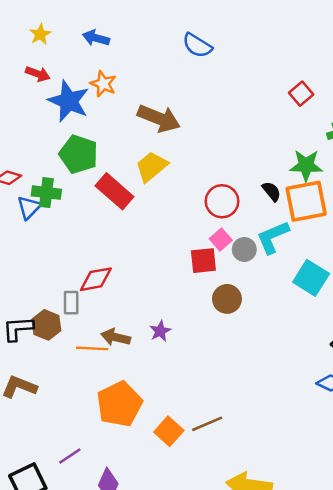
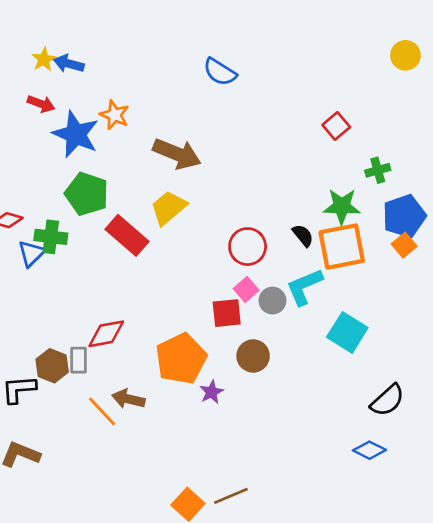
blue arrow: (96, 38) -> (69, 64), moved
brown hexagon: (46, 325) -> (52, 366), moved
purple star: (160, 331) -> (211, 392), moved
orange line: (92, 348) -> (102, 411), turned 44
orange pentagon: (119, 404) -> (181, 359), moved

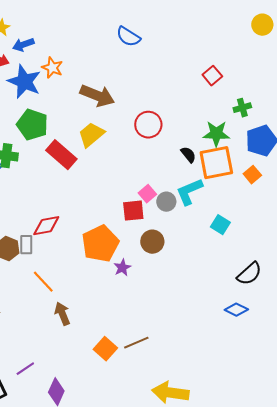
blue arrow: (69, 64) -> (23, 45), moved, turned -35
orange square: (404, 245) -> (252, 175), moved
red circle: (248, 247) -> (148, 125), moved
cyan square: (347, 332) -> (220, 225), size x0.7
brown arrow: (128, 399) -> (62, 314), moved, turned 55

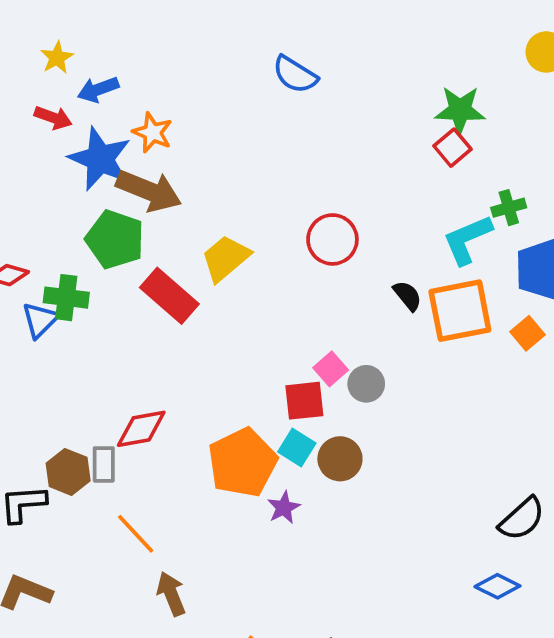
brown arrow: (97, 96) -> (149, 191), moved
green star: (216, 134) -> (460, 110), moved
cyan L-shape: (189, 192) -> (467, 239), moved
cyan square: (220, 225) -> (297, 448), moved

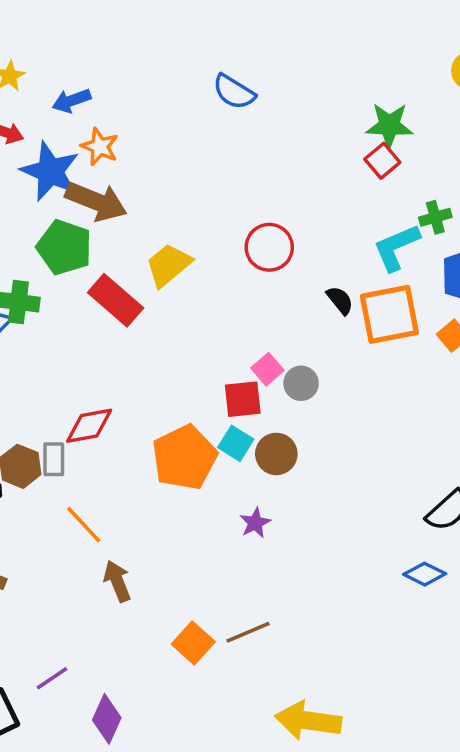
blue arrow: (98, 89) -> (71, 101), moved
purple star: (284, 508) -> (255, 523), moved

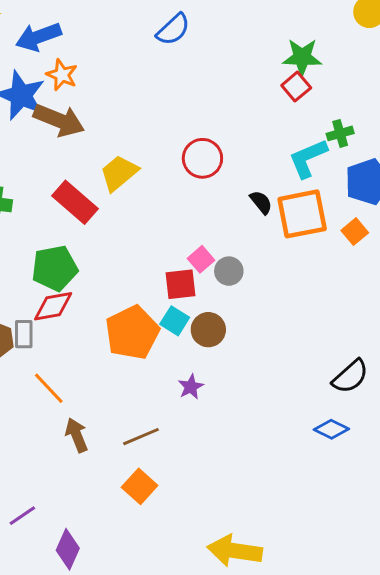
blue semicircle: (234, 92) -> (173, 29), turned -75
blue arrow: (71, 101) -> (38, 37), size x1.4
green pentagon: (64, 247) -> (55, 268), moved, turned -30
brown line: (248, 632) -> (141, 437), moved

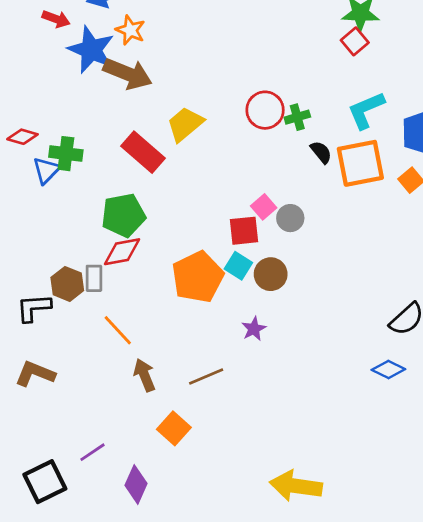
green cross: (340, 133) -> (297, 117), moved
orange square: (140, 486) -> (174, 428), moved

